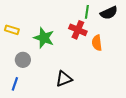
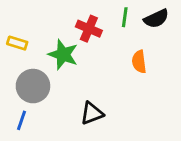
red cross: (78, 30) -> (89, 29), moved
gray circle: (23, 60) -> (33, 86), size x1.5

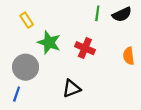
red cross: (89, 29) -> (85, 48), moved
yellow rectangle: (17, 43) -> (27, 20), moved, turned 40
orange semicircle: (139, 62) -> (129, 56), moved

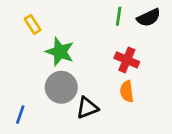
red cross: (85, 48) -> (127, 60), moved
orange semicircle: (129, 56) -> (127, 91), moved
gray circle: (26, 67) -> (61, 87), moved

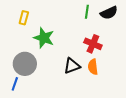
yellow rectangle: (33, 24) -> (24, 18), turned 48
gray circle: (61, 87) -> (25, 64), moved
black triangle: (87, 108) -> (72, 66), moved

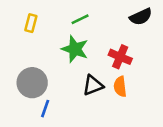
green line: (87, 12) -> (80, 19), moved, turned 56
green star: (44, 38) -> (75, 49), moved
blue line: (15, 84) -> (45, 109), moved

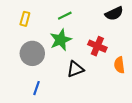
green star: (75, 49) -> (61, 40), turned 30
gray circle: (32, 83) -> (32, 53), moved
orange semicircle: (120, 87) -> (119, 65), moved

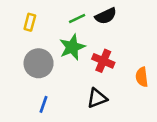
black semicircle: (114, 14) -> (106, 16), moved
red cross: (97, 46) -> (103, 61), moved
black triangle: (75, 69) -> (97, 98), moved

